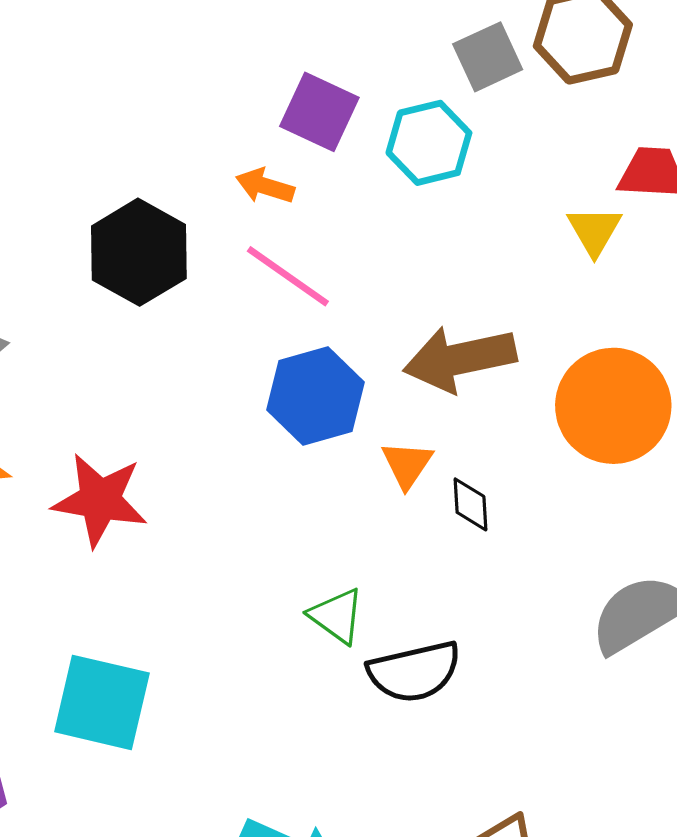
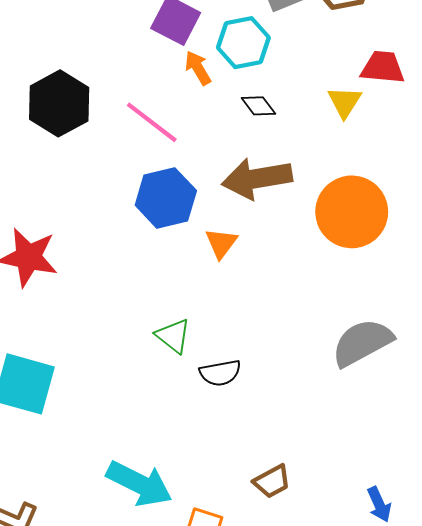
orange arrow: (265, 186) -> (198, 68), moved, turned 40
black diamond: (470, 504) -> (258, 106), moved, turned -36
black semicircle: (414, 672) -> (220, 373), size x0.7

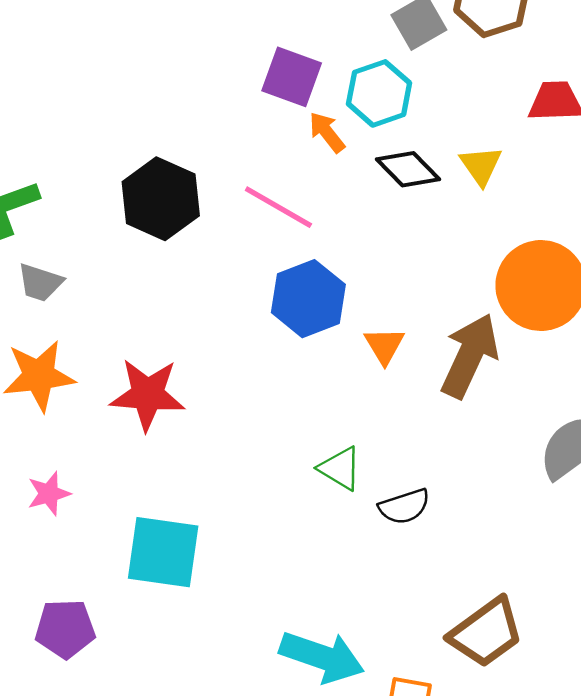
yellow triangle: (345, 102) -> (481, 166), moved
black diamond: (258, 106) -> (408, 169), size x1.4
brown arrow: (257, 178) -> (470, 356), moved, turned 132
brown trapezoid: (272, 481) -> (486, 632), size x1.6

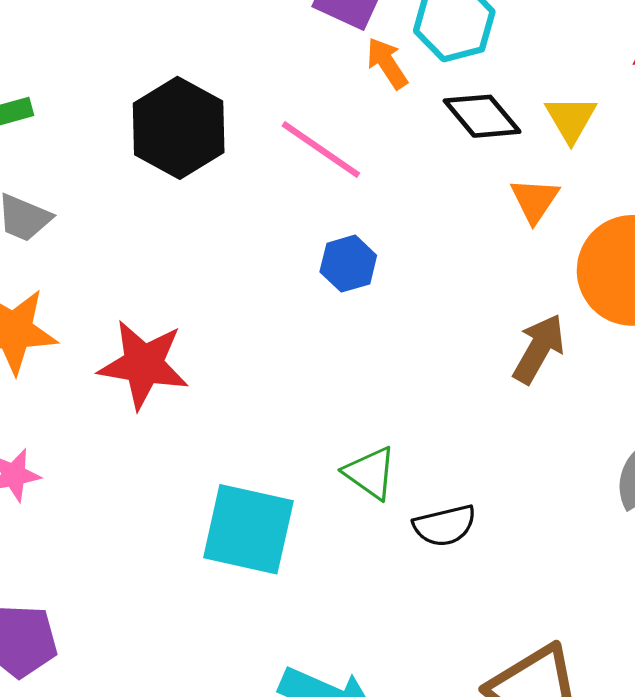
blue hexagon: (308, 299) -> (348, 264), size x0.6
orange triangle: (384, 346) -> (535, 200), moved
brown arrow: (470, 356) -> (539, 349), size x0.7
cyan square: (163, 552) -> (248, 529), moved

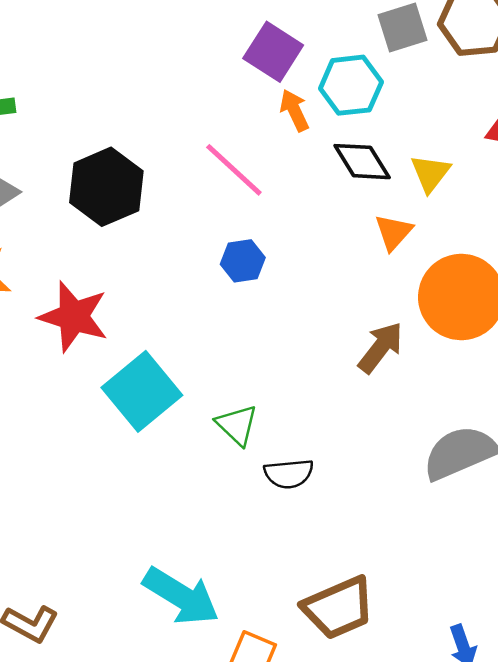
black hexagon: (179, 128) -> (106, 187), moved
cyan square: (248, 529) -> (142, 391), moved, turned 30

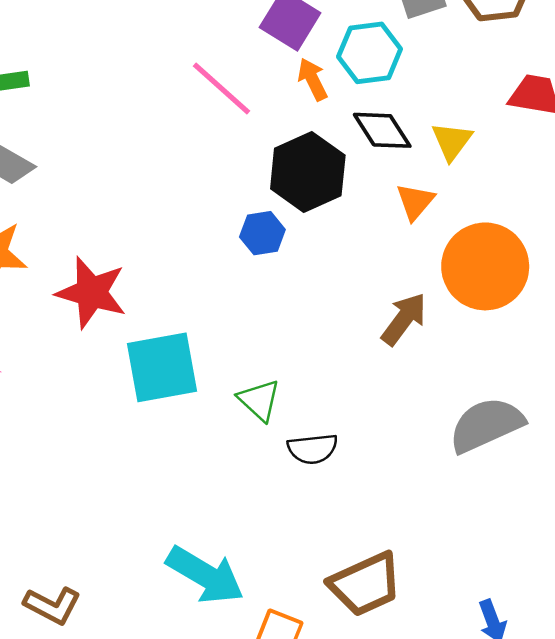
pink line: (234, 170) -> (221, 89), moved
black hexagon: (106, 187) -> (308, 172), moved
cyan square: (142, 391) -> (162, 367), turned 30

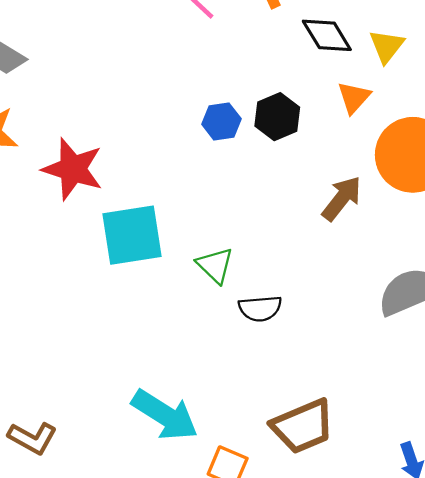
black hexagon: (308, 172) -> (277, 117), moved, size x0.7

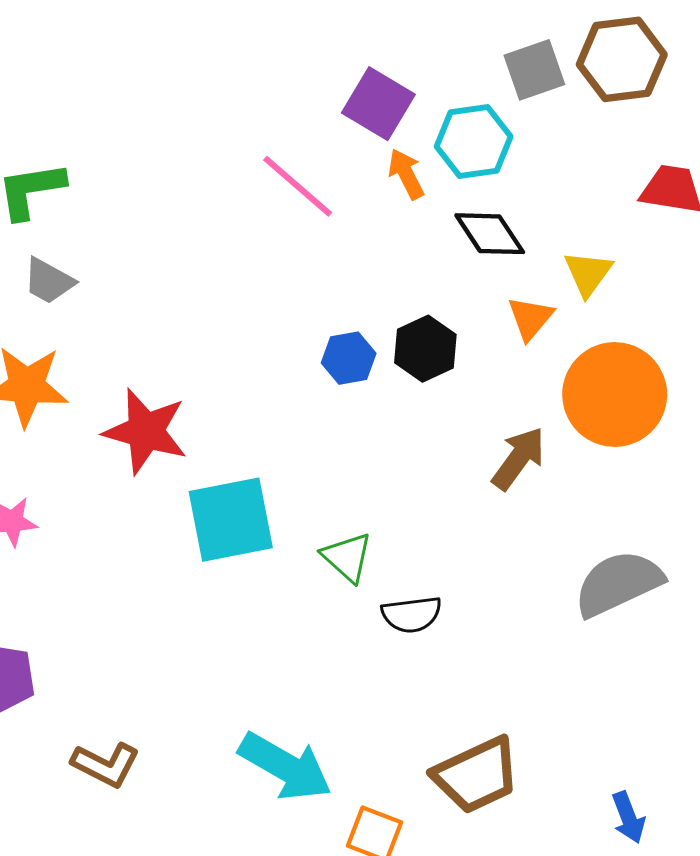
yellow triangle: (387, 46) -> (588, 273), moved
brown L-shape: (32, 438) -> (106, 765), moved

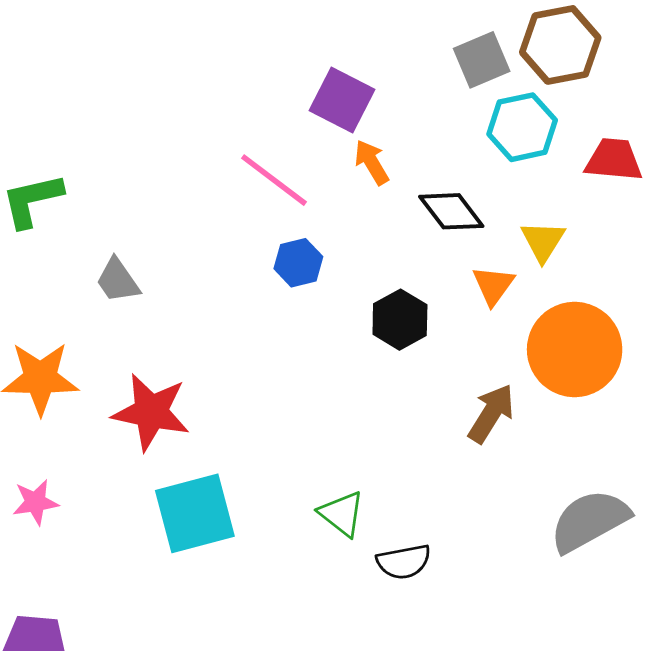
cyan hexagon: (474, 142) -> (522, 127), moved
gray trapezoid: (49, 281) -> (118, 280), moved, turned 30
blue hexagon: (349, 358) -> (298, 263), moved
cyan square: (231, 520) -> (195, 513), moved

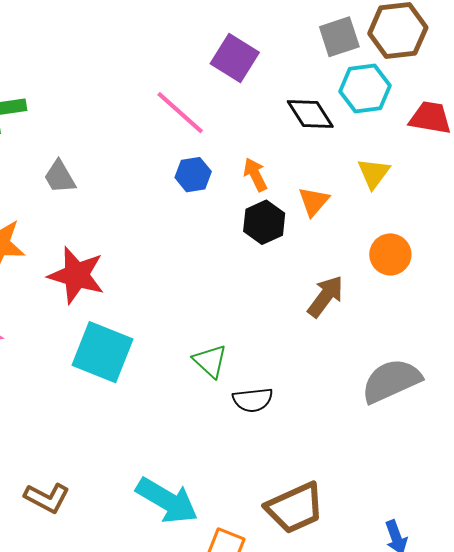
orange arrow: (372, 162) -> (255, 175), moved
black diamond: (451, 211) -> (310, 114), moved
orange triangle: (493, 285) -> (314, 201), moved
orange circle: (575, 350) -> (390, 254), size x0.6
cyan square: (195, 513) -> (102, 352), turned 32

